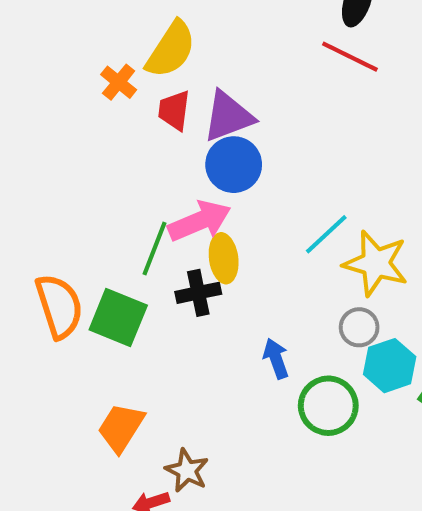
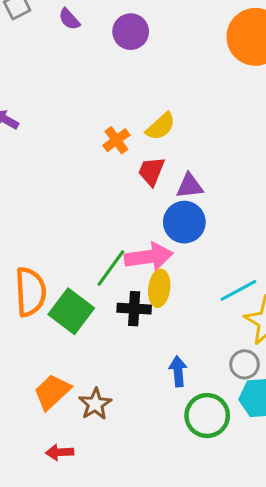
yellow semicircle: (171, 50) -> (161, 126), size x0.7
purple triangle: (228, 116) -> (190, 186), size x0.7
brown star: (187, 471) -> (95, 404), moved

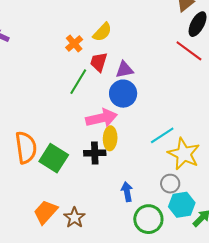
green line: (111, 268) -> (78, 82), moved

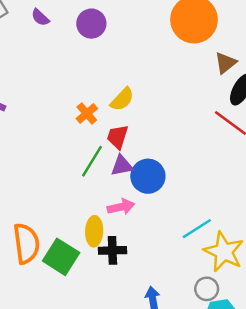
purple triangle: (125, 70) -> (122, 166), moved
pink arrow: (102, 118) -> (121, 207), size x0.7
yellow ellipse: (110, 138) -> (94, 231), moved

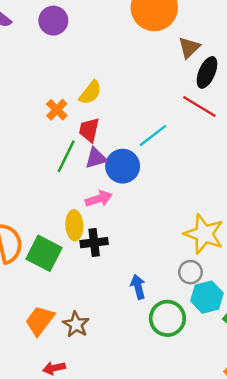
cyan line: (197, 229) -> (153, 136), moved

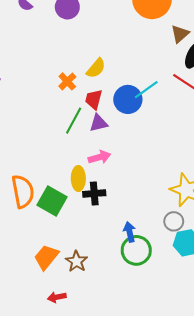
cyan line: (153, 136) -> (146, 90), moved
blue circle: (123, 166) -> (128, 99), moved
green circle: (167, 318) -> (136, 250), moved

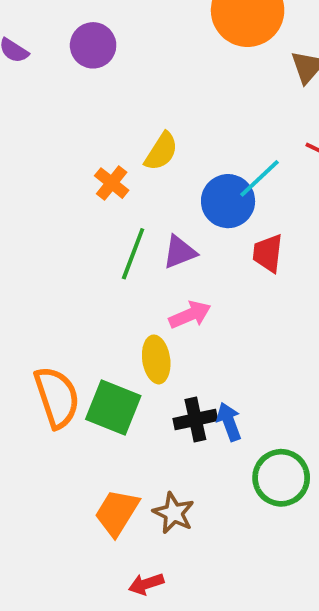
red trapezoid: (94, 99) -> (268, 253), moved
black cross: (94, 194) -> (195, 419), moved
blue arrow: (130, 232) -> (229, 422), moved

